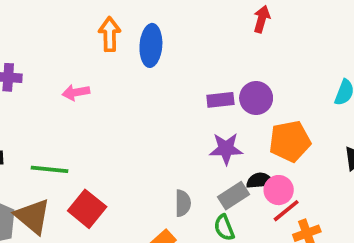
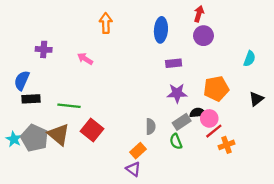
blue ellipse: (151, 45) -> (161, 30), moved
pink arrow: (76, 92) -> (85, 59), turned 42
purple circle: (256, 98) -> (203, 36), moved

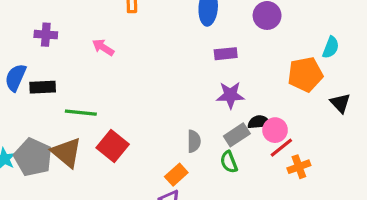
orange pentagon: (216, 89) -> (305, 74), moved
black rectangle: (31, 99) -> (43, 87), moved
black triangle: (256, 99) -> (340, 103), turned -35

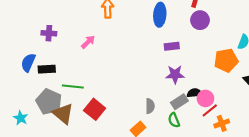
pink arrow: (103, 47) -> (88, 42), turned 104
gray pentagon: (33, 157) -> (49, 102), moved

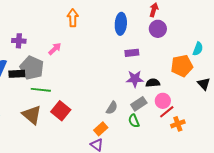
black semicircle: (195, 93) -> (153, 83), moved
gray pentagon: (49, 102) -> (32, 68), moved
gray semicircle: (150, 106) -> (112, 108), turned 32

